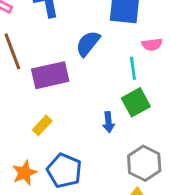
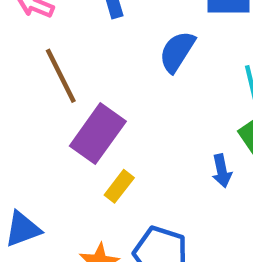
purple rectangle: (50, 75) -> (98, 134), moved, turned -36

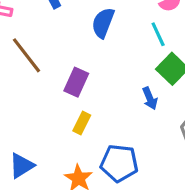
purple rectangle: (98, 134) -> (76, 82), moved, size x0.7

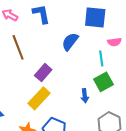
yellow rectangle: (82, 123) -> (39, 98), size x1.6

